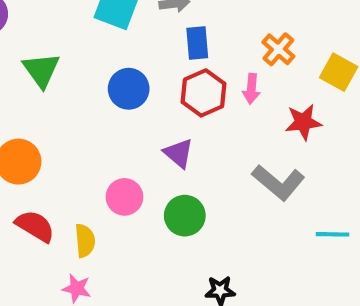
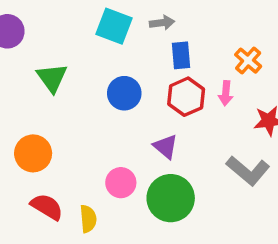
green circle: (185, 216) -> (171, 198), size x1.4

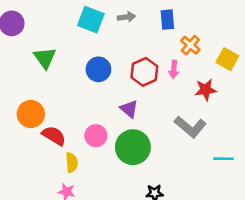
blue rectangle: (181, 55) -> (167, 20), moved
red semicircle: (47, 207) -> (54, 136), moved

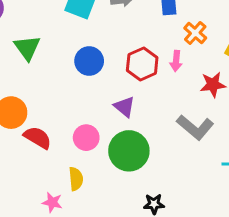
yellow semicircle: (72, 162) -> (76, 179), moved

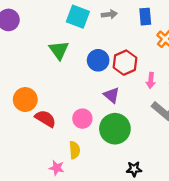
green triangle: (27, 48) -> (59, 50), moved
blue circle: (89, 61) -> (98, 60), moved
pink arrow: (176, 61) -> (151, 80), moved

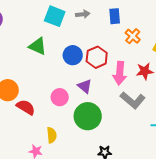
green triangle: (59, 50) -> (38, 46), turned -30
pink arrow: (151, 80) -> (120, 73), size x1.6
pink circle: (82, 119) -> (60, 97), moved

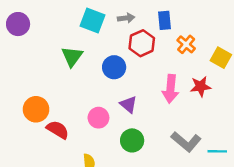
green triangle: (38, 46) -> (72, 56), turned 42
red hexagon: (97, 57) -> (142, 43), moved
gray L-shape: (133, 100) -> (186, 142), moved
green circle: (88, 116) -> (132, 140), size x0.7

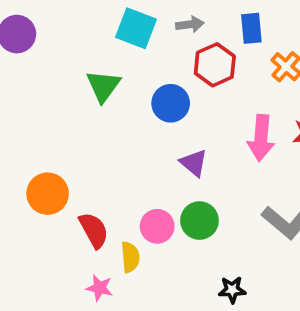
orange circle: (36, 109) -> (48, 194), moved
pink circle: (98, 118) -> (157, 226), moved
red semicircle: (58, 130) -> (94, 230), moved, turned 30

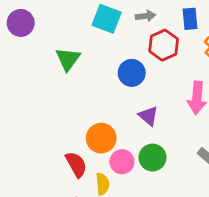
green triangle: (103, 86) -> (68, 59), moved
orange circle: (48, 194) -> (101, 138), moved

